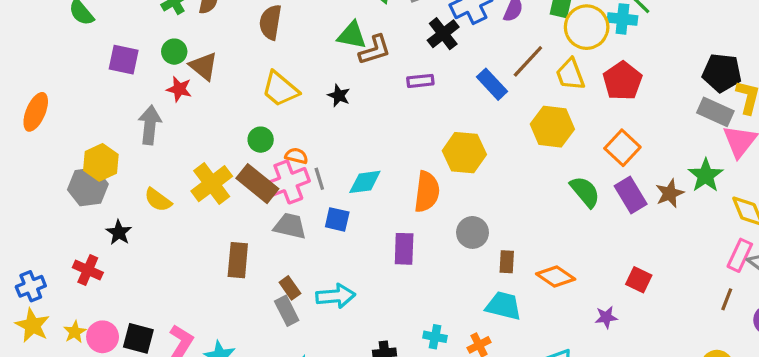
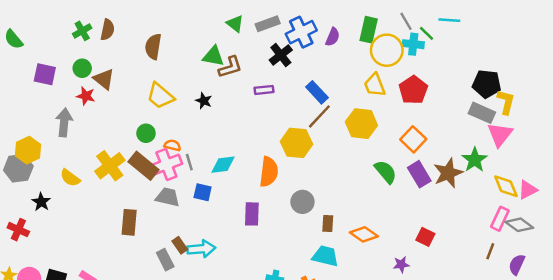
brown line: (528, 61) -> (319, 116), moved
brown star: (670, 193) -> (448, 173), size x1.4
brown rectangle: (290, 288) -> (180, 245), moved

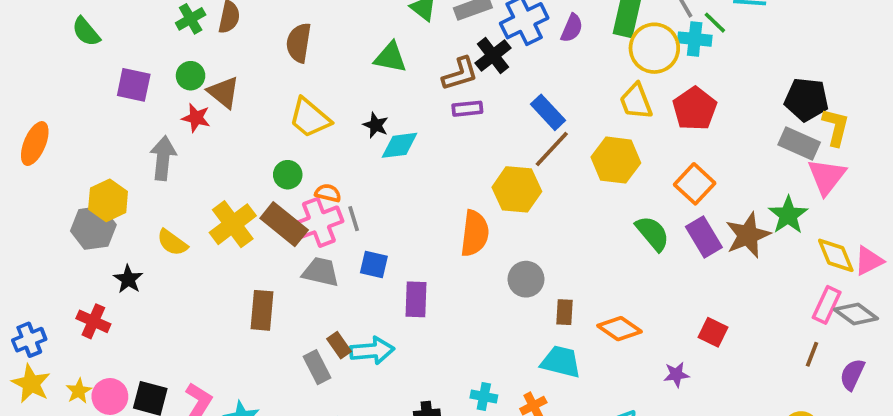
brown L-shape: (230, 67) -> (460, 74), moved
cyan diamond: (223, 165) -> (400, 145), moved
purple rectangle: (252, 214) -> (416, 299), moved

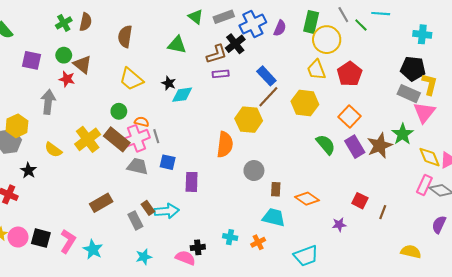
cyan cross: (695, 39) -> (422, 34), moved
brown rectangle: (262, 310) -> (101, 203), moved, turned 55
brown line: (812, 354) -> (383, 212), moved

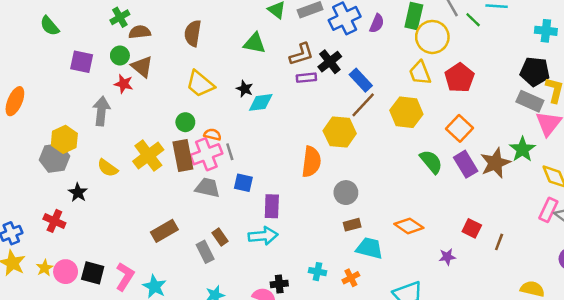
brown semicircle: (86, 22) -> (140, 32), moved, turned -108
black cross: (235, 44) -> (330, 62), moved
brown rectangle: (117, 139) -> (183, 156), turned 40
brown rectangle: (276, 189) -> (352, 225), moved, turned 72
cyan arrow: (167, 211) -> (263, 236), moved

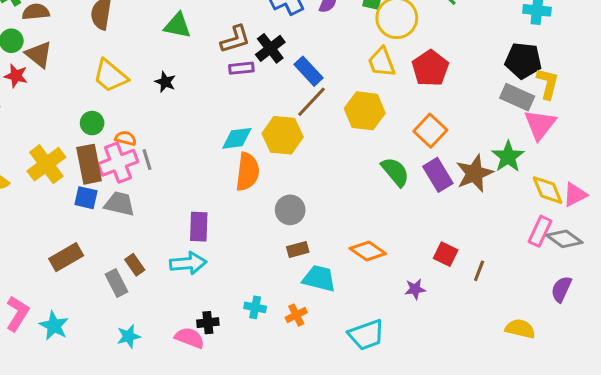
cyan diamond: (261, 102) -> (237, 138), moved
blue square: (243, 183) -> (86, 198), moved

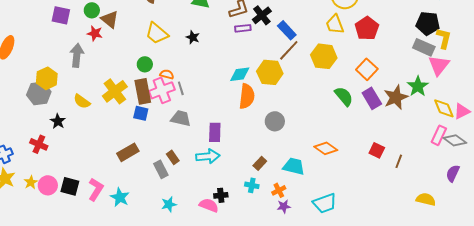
gray trapezoid: (120, 204) -> (181, 118), moved
brown rectangle: (298, 249) -> (260, 163), moved, turned -32
purple star: (415, 289) -> (284, 206), moved

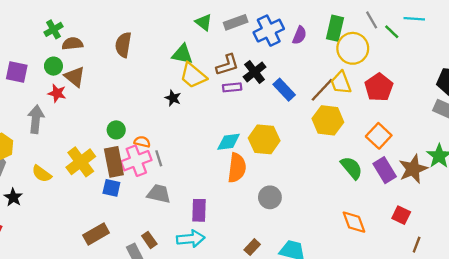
yellow trapezoid: (157, 33) -> (193, 76), moved
brown line: (289, 50) -> (322, 90), moved
orange diamond: (326, 148) -> (354, 222), moved, turned 35
red square: (377, 150) -> (401, 215), moved

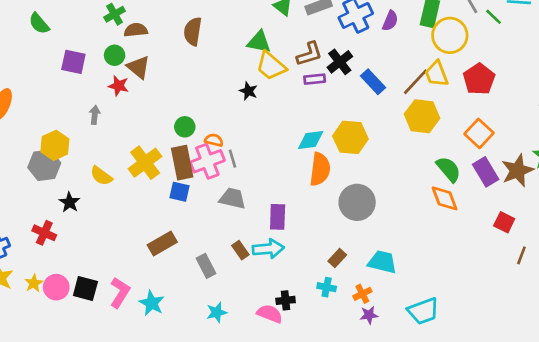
gray arrow: (36, 119) -> (95, 115), size x0.6
gray circle: (270, 197) -> (357, 202), size x1.4
orange diamond: (354, 222) -> (445, 198), moved
brown rectangle: (149, 240) -> (240, 250), moved

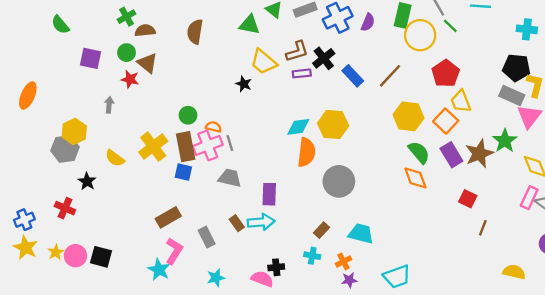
green line: (494, 17) -> (450, 26), moved
green triangle: (259, 42) -> (250, 25), moved
yellow trapezoid: (437, 74) -> (461, 101), moved
yellow hexagon: (422, 116) -> (408, 116), moved
pink L-shape: (120, 292) -> (174, 251), moved

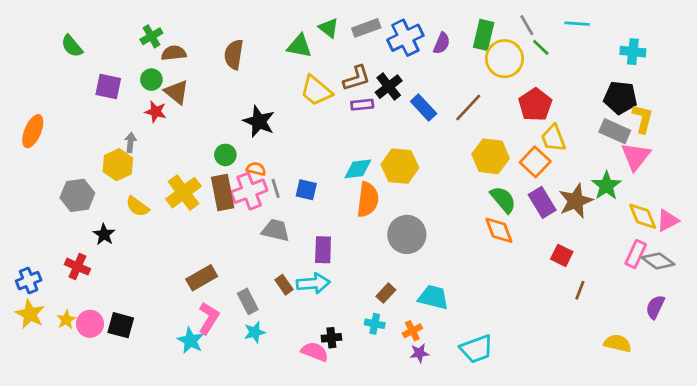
black star: (244, 84) -> (259, 121), moved, size x1.6
yellow hexagon: (74, 131) -> (118, 165), moved
blue square: (183, 172) -> (306, 190), moved
cyan star: (216, 278) -> (255, 332), moved

